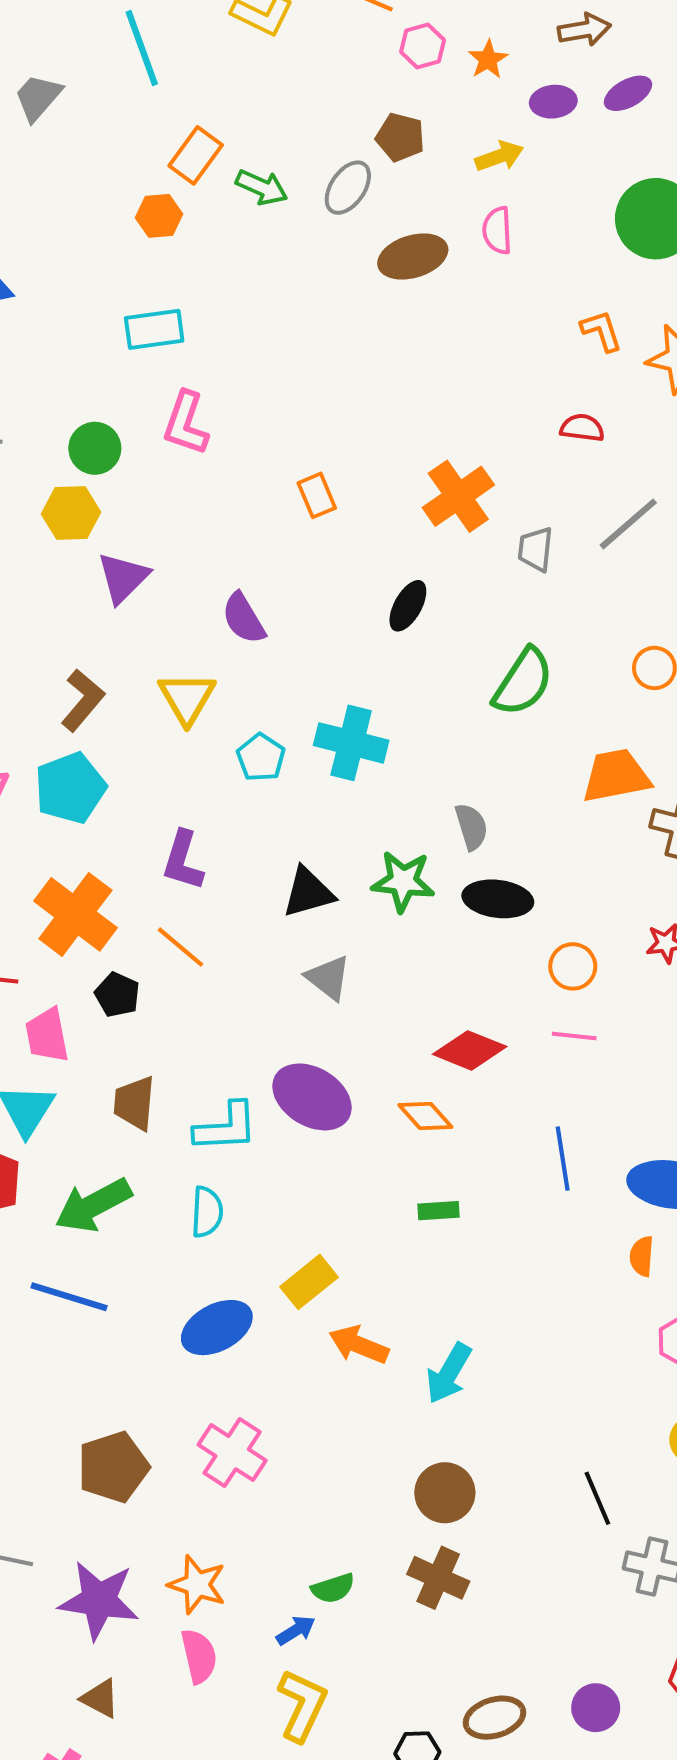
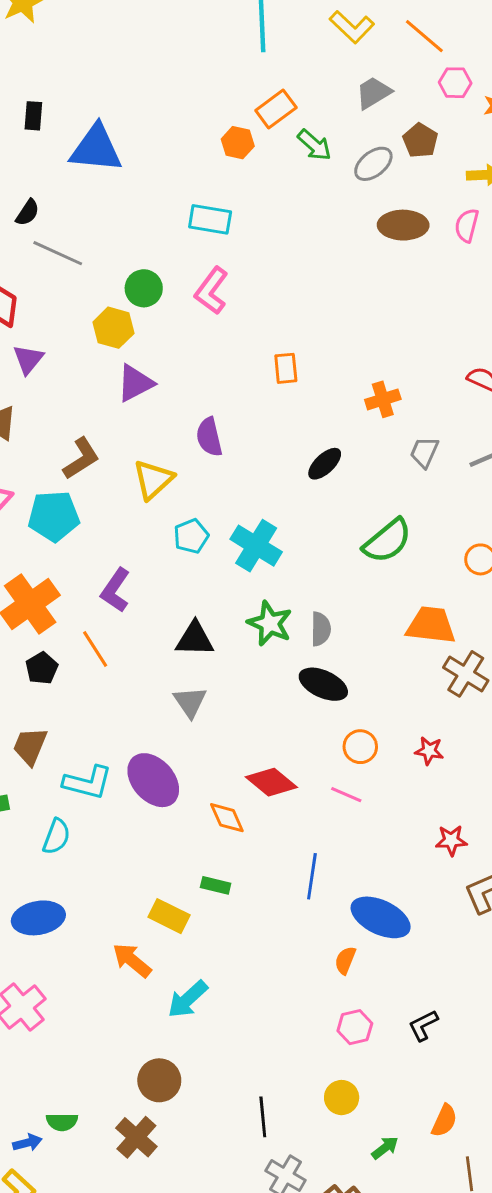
gray trapezoid: (38, 97) -> (373, 93), moved
orange cross: (458, 496) -> (383, 399), size x0.7
green star: (403, 881) -> (270, 623), moved
yellow rectangle: (309, 1282) -> (169, 916), moved, turned 48

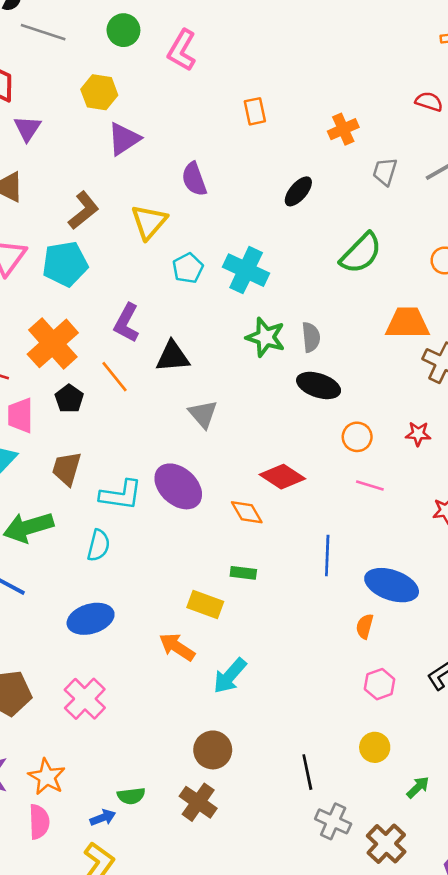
green circle: (144, 288) -> (123, 30), moved
black triangle: (195, 639) -> (173, 357), moved
pink line: (346, 795) -> (370, 485), moved

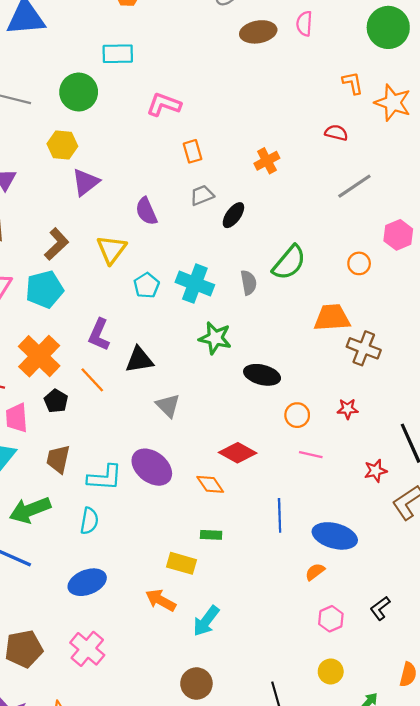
green circle: (123, 30) -> (79, 92), size x1.4
pink L-shape: (182, 50) -> (164, 105), moved, turned 84
gray trapezoid: (385, 172) -> (202, 195), moved, turned 55
gray semicircle: (311, 337) -> (249, 283), moved
orange semicircle: (365, 626) -> (315, 572), turned 42

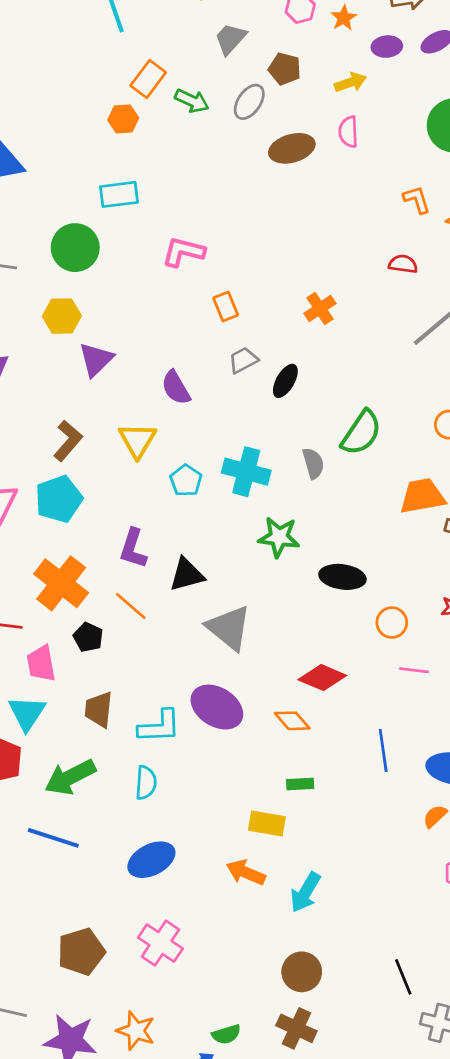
gray triangle: (168, 406) -> (229, 628), size x1.5

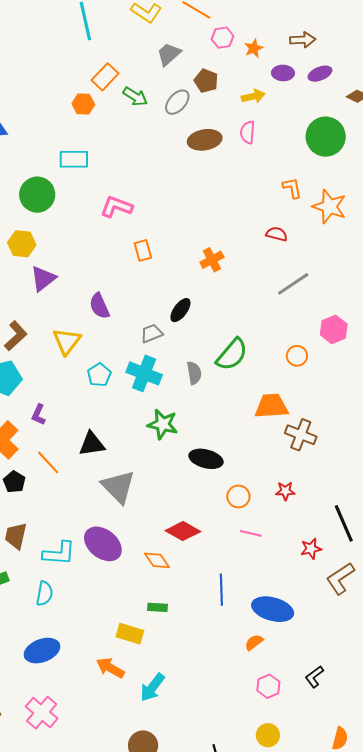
gray trapezoid: (243, 360) -> (152, 333), moved
purple L-shape: (133, 548) -> (39, 415), moved, size x0.7

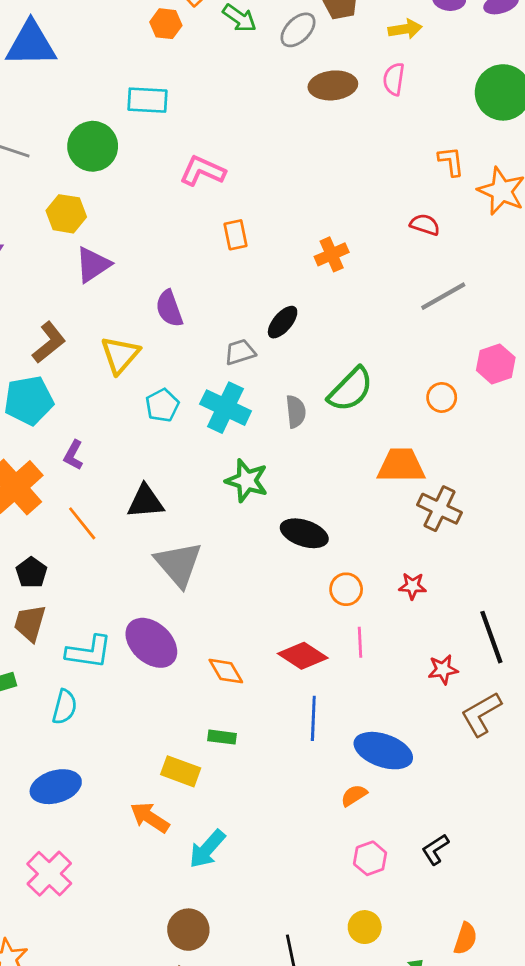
black pentagon: (14, 482) -> (31, 572), moved
red diamond: (183, 531) -> (303, 656), moved
pink line: (251, 533) -> (360, 642), turned 70

